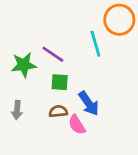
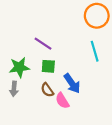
cyan line: (95, 44) -> (95, 51), moved
green star: (24, 65) -> (19, 67), moved
brown semicircle: (58, 111) -> (47, 90), turned -120

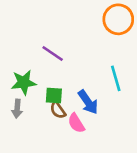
cyan line: (95, 51) -> (116, 78), moved
green square: (48, 66) -> (54, 96), moved

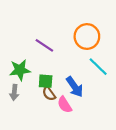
orange circle: (118, 19) -> (87, 36), moved
cyan line: (116, 78) -> (98, 67), turned -30

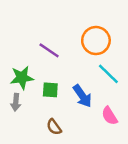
brown semicircle: (49, 94) -> (54, 127), moved
pink semicircle: (65, 105) -> (110, 116), moved

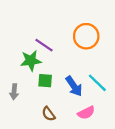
cyan line: (108, 74) -> (97, 83), moved
green star: (22, 78) -> (31, 61), moved
pink semicircle: (110, 116) -> (86, 113), moved, turned -84

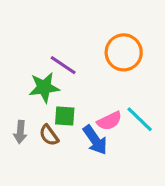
blue arrow: (74, 86) -> (95, 140), moved
pink semicircle: (86, 113) -> (109, 121), moved
brown semicircle: (48, 114) -> (49, 135), moved

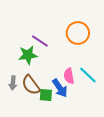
green square: (65, 116) -> (46, 95), moved
pink semicircle: (109, 121) -> (69, 76), turned 105
brown semicircle: (49, 135) -> (31, 85), size x1.5

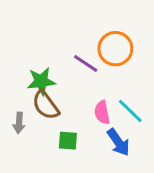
purple line: (40, 41) -> (86, 63), moved
brown semicircle: (31, 85) -> (46, 105), moved
blue arrow: (60, 88) -> (118, 142), moved

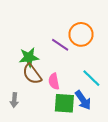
pink semicircle: (102, 112) -> (54, 81), moved
gray arrow: (19, 123) -> (14, 100), moved
green square: (68, 141) -> (64, 103), moved, size x1.5

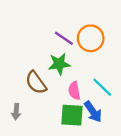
purple line: (60, 45) -> (64, 38), moved
green star: (29, 57) -> (59, 64), moved
pink semicircle: (54, 81) -> (74, 91), moved

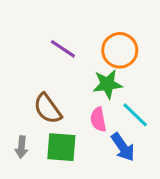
purple line: (64, 38) -> (63, 49), moved
green star: (59, 64) -> (107, 84), moved
green square: (72, 115) -> (61, 147), moved

